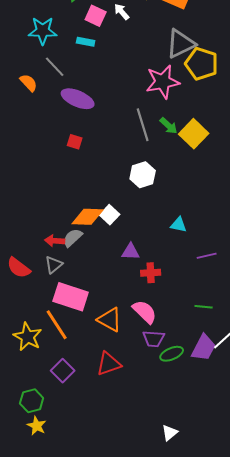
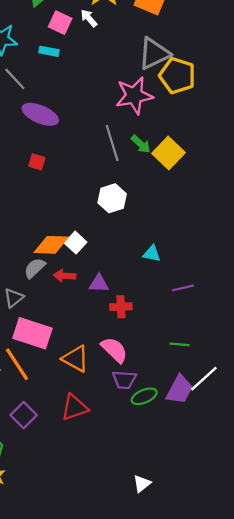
red arrow: (55, 241) -> (65, 276), moved

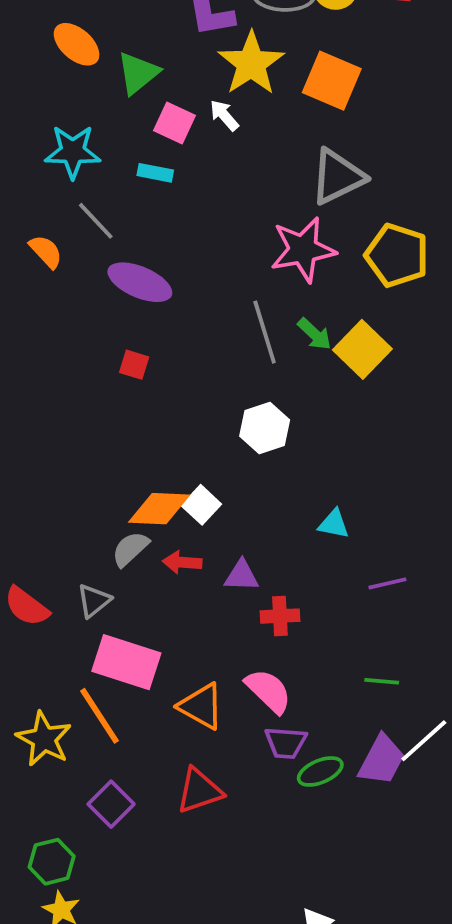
yellow pentagon: (177, 76) -> (397, 255), moved

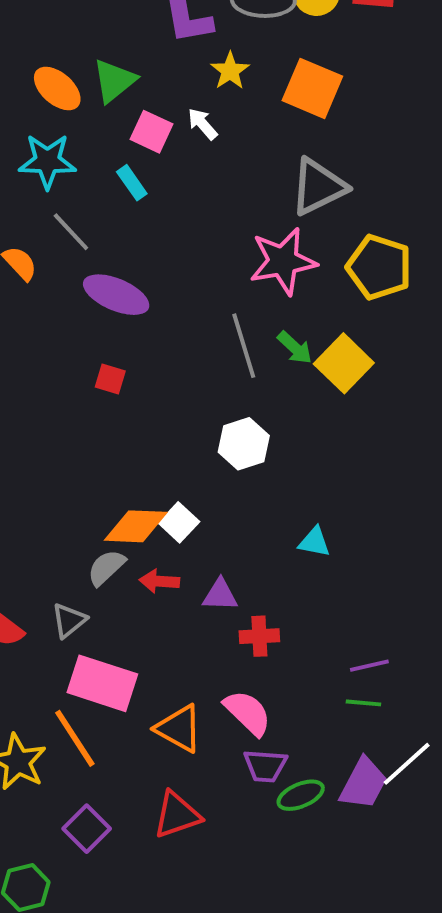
orange ellipse: (77, 44) -> (57, 88), moved
yellow star: (251, 63) -> (230, 71), size x0.6
cyan rectangle: (155, 173) -> (132, 183), turned 44
purple line: (387, 583) -> (369, 666), moved

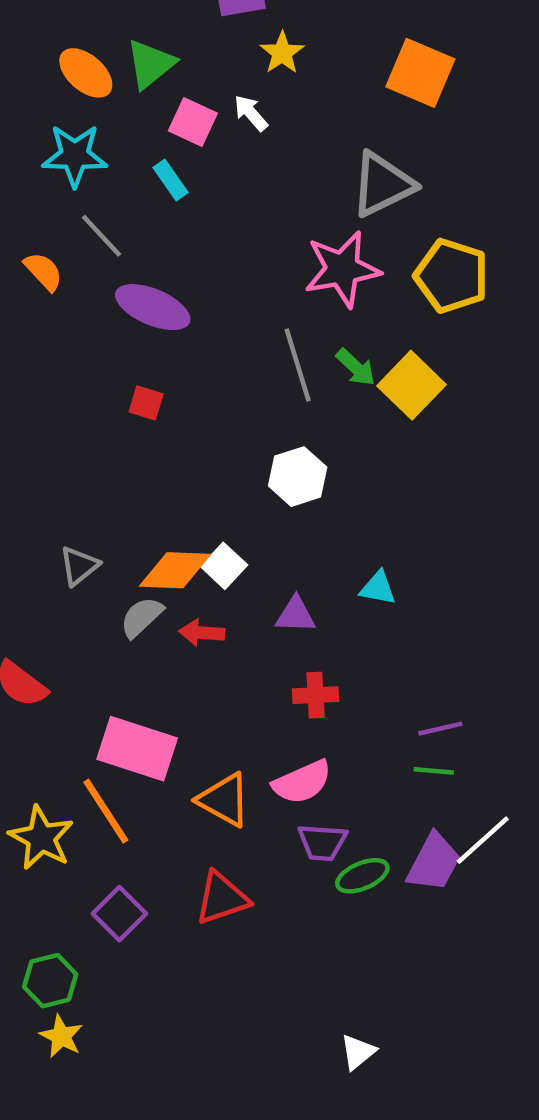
orange square: (312, 88) -> (420, 73), moved
purple triangle: (220, 595) -> (295, 615), moved
gray triangle: (69, 620) -> (79, 566), moved
pink semicircle: (248, 713) -> (302, 782), turned 112

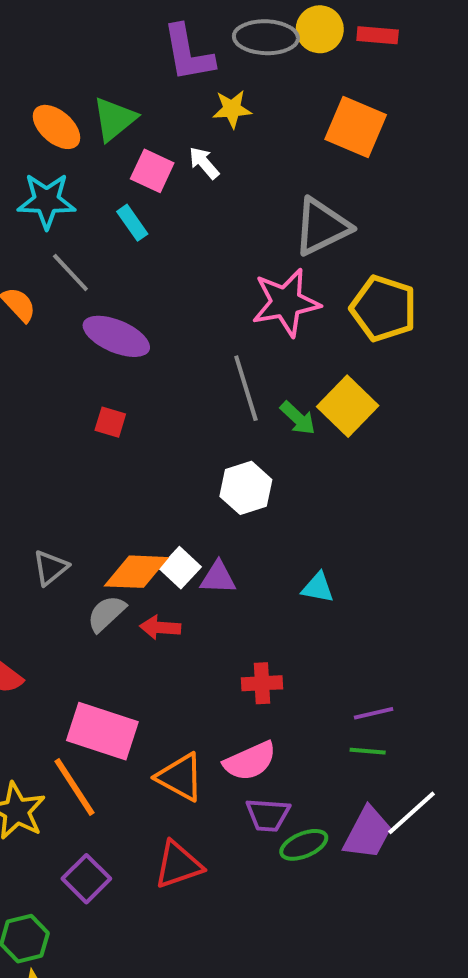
yellow star: (282, 53) -> (232, 109), turned 30
green arrow: (356, 367) -> (298, 418), moved
purple triangle: (295, 615) -> (218, 578), moved

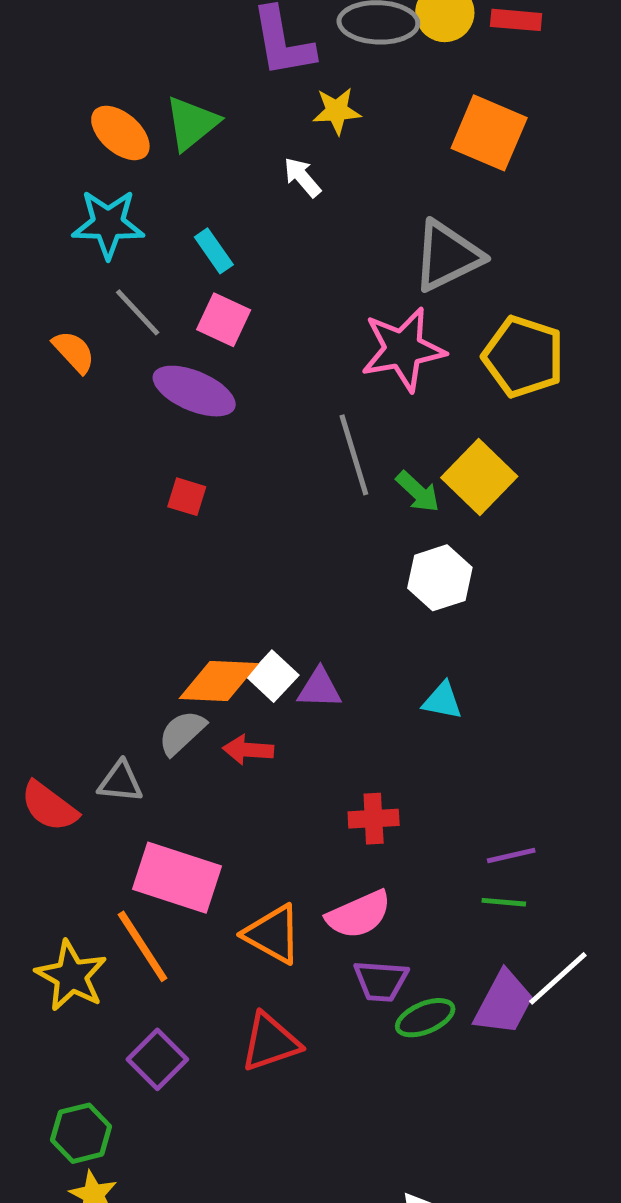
pink square: (152, 171) -> (224, 320), moved
white hexagon: (246, 488) -> (440, 578), moved
gray triangle: (51, 568) -> (120, 782), moved, turned 45

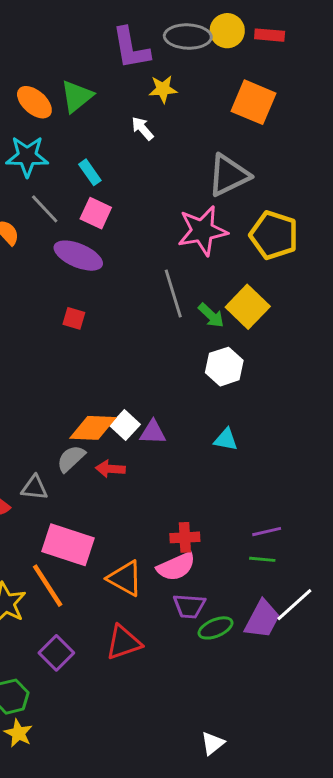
red cross: (374, 819) -> (185, 537), moved

